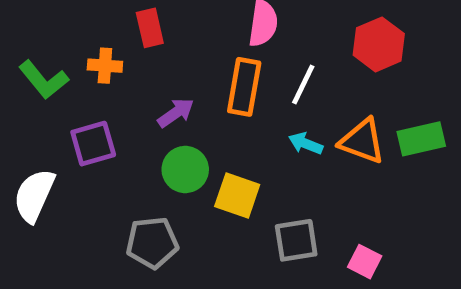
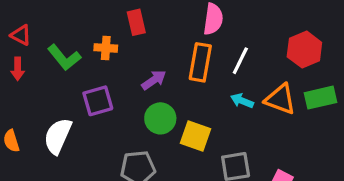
red hexagon: (379, 44) -> (304, 50), moved

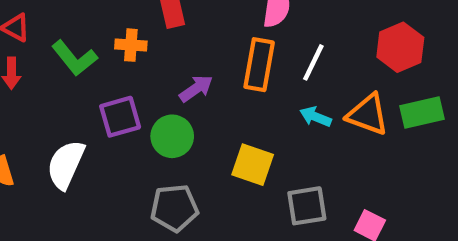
green circle: (160, 118) -> (172, 136), moved

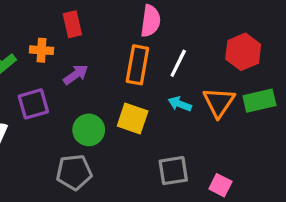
purple arrow: (196, 89) -> (76, 75), moved
orange triangle: (368, 115) -> (219, 102), turned 44
green circle: (172, 136) -> (89, 130), moved
yellow square: (253, 165) -> (133, 119), moved

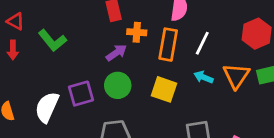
orange cross: (42, 50) -> (137, 32), moved
purple square: (33, 104) -> (81, 94), moved
green circle: (89, 130) -> (118, 85), moved

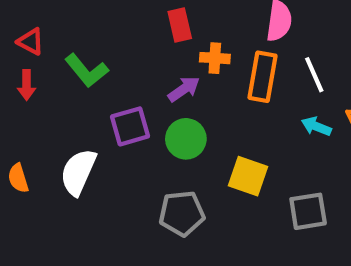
white line: (202, 43) -> (314, 75), turned -50
yellow square: (164, 89) -> (248, 176), moved
purple square: (81, 94) -> (130, 126), moved

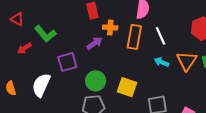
red arrow: (27, 85) -> (24, 48), moved, turned 56
green circle: (186, 139) -> (96, 81), moved

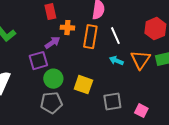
purple square: (67, 62) -> (38, 61), moved

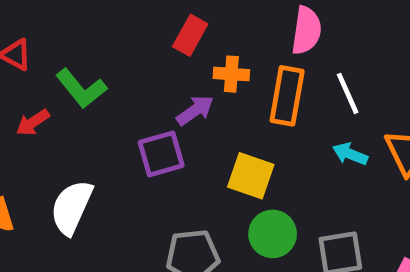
red rectangle: (50, 12) -> (190, 35), turned 42
green circle: (53, 79) -> (273, 234), moved
yellow square: (83, 85) -> (251, 176), moved

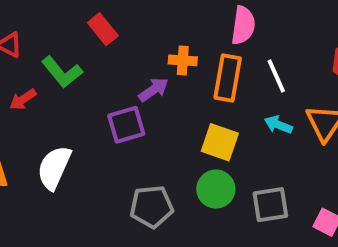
red rectangle: (190, 35) -> (103, 29), moved, turned -68
yellow square: (251, 176) -> (220, 142), moved

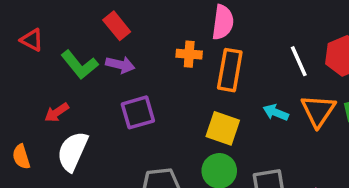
pink semicircle: (243, 25) -> (223, 22), moved
white line: (276, 76) -> (299, 61), moved
purple arrow: (154, 90) -> (120, 65), moved, turned 48
red arrow: (23, 99) -> (57, 112), moved

